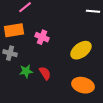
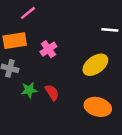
white line: (93, 11) -> (110, 30), moved
pink cross: (42, 37) -> (48, 49), turned 32

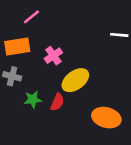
yellow ellipse: (95, 65) -> (75, 80), moved
red semicircle: (52, 92) -> (57, 102), turned 56

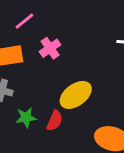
pink cross: (53, 56) -> (50, 48), moved

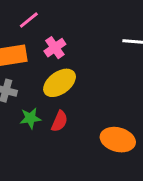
yellow ellipse: (76, 95) -> (60, 83), moved

